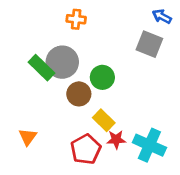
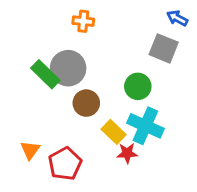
green circle: (102, 77) -> (138, 86), moved
cyan cross: (149, 145) -> (145, 126), moved
red pentagon: (86, 149) -> (65, 164), moved

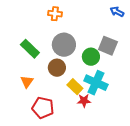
gray square: (164, 48) -> (108, 46), moved
gray circle: (68, 68) -> (64, 45), moved
orange triangle: (30, 150) -> (27, 82), moved
red pentagon: (65, 164) -> (43, 108), turned -30

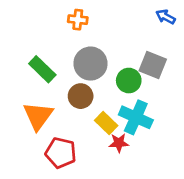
orange triangle: (27, 82) -> (38, 116), size x1.6

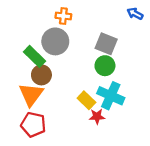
gray circle: (90, 64) -> (55, 41), moved
gray square: (153, 65) -> (106, 44), moved
brown circle: (81, 96) -> (41, 75), moved
red pentagon: (61, 153) -> (33, 125), moved

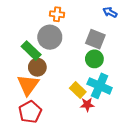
blue arrow: (135, 14) -> (110, 12), moved
red pentagon: (33, 125) -> (30, 112), turned 30

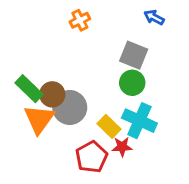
orange cross: (57, 14) -> (80, 20), turned -32
gray circle: (50, 37) -> (70, 107), moved
green rectangle: (31, 51) -> (29, 89), moved
red pentagon: (30, 112) -> (92, 157), moved

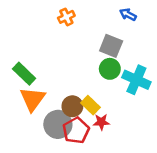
brown circle: (52, 94) -> (72, 106), moved
gray circle: (70, 107) -> (58, 124), moved
cyan cross: (139, 121) -> (136, 80), moved

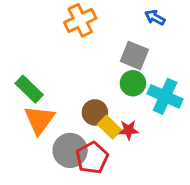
orange cross: (66, 17) -> (80, 20), size x1.5
brown circle: (72, 106) -> (95, 112), moved
red star: (101, 122) -> (129, 130), moved

